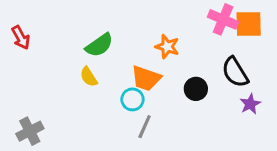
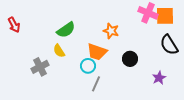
black semicircle: (235, 72) -> (169, 45), moved
purple star: (250, 104) -> (159, 78), moved
gray cross: (30, 131) -> (40, 67), moved

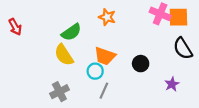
orange star: (111, 31) -> (107, 17), moved
yellow semicircle: (59, 51) -> (64, 55), size x1.5
gray cross: (40, 67) -> (59, 92), moved

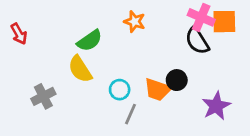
black semicircle: (183, 48) -> (197, 41), moved
orange trapezoid: (105, 56) -> (158, 90), moved
purple star: (172, 84) -> (216, 106), size x1.5
gray cross: (59, 92) -> (43, 96), moved

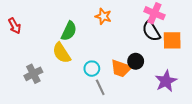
orange square: (224, 22) -> (172, 40), moved
green semicircle: (90, 41) -> (69, 31), turned -30
gray line: (130, 114) -> (100, 87), turned -49

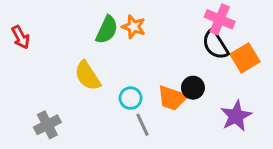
orange star: (103, 16) -> (134, 27), moved
green semicircle: (69, 31) -> (107, 30), moved
orange square: (172, 40) -> (245, 58), turned -30
gray cross: (33, 74) -> (47, 125), moved

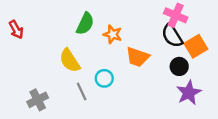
orange star: (134, 27) -> (113, 34), moved
black circle: (193, 88) -> (179, 66), moved
orange trapezoid: (172, 98) -> (138, 57), moved
gray line: (142, 125) -> (82, 91), moved

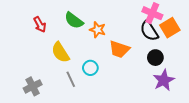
green semicircle: (85, 24) -> (74, 20), turned 102
red arrow: (16, 30) -> (40, 25), moved
orange square: (196, 46) -> (170, 28), moved

